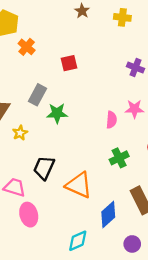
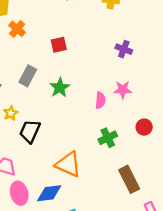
green star: (57, 113) -> (60, 88), moved, turned -30
black trapezoid: (44, 168) -> (30, 131), moved
blue diamond: (108, 215) -> (49, 193), moved, turned 35

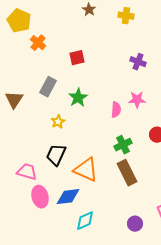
yellow star: (11, 113) -> (58, 122), moved
black trapezoid: (30, 131) -> (56, 155), moved
brown rectangle: (129, 179) -> (127, 173), moved

